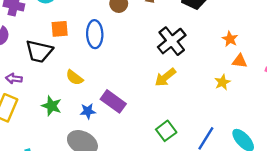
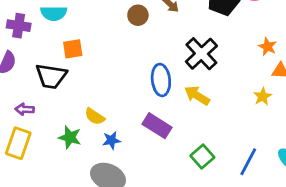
blue ellipse: (95, 34) -> (161, 80), moved
yellow arrow: (165, 77) -> (197, 95), turned 75
yellow semicircle: (74, 78) -> (95, 116), moved
purple rectangle: (113, 101) -> (157, 126), moved

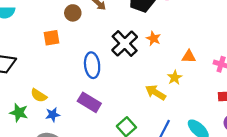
orange star: (268, 47) -> (153, 38), moved
orange square: (73, 49) -> (51, 38), moved
yellow arrow: (197, 95) -> (156, 92), moved

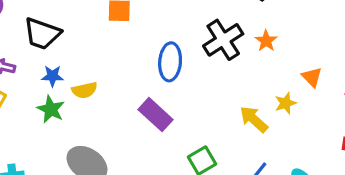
orange triangle: (189, 57) -> (312, 77), turned 32
yellow semicircle: (39, 95) -> (85, 90), turned -56
blue star: (53, 115) -> (52, 76), moved

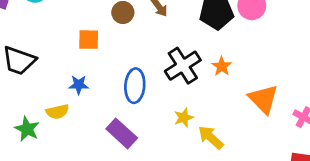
blue star: (52, 76) -> (79, 85), moved
orange triangle: (312, 77) -> (263, 99), size x1.6
yellow star: (286, 103) -> (184, 118), moved

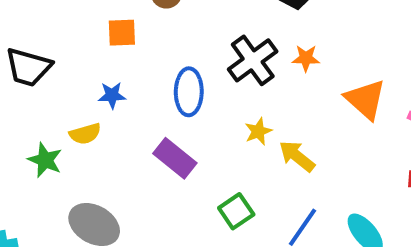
orange star: (222, 66) -> (306, 58), turned -30

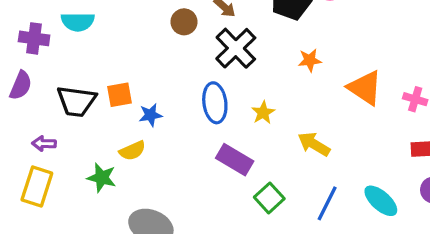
orange square: (122, 33) -> (120, 95), moved
black cross: (253, 60) -> (236, 48), moved
yellow star: (258, 131) -> (263, 113), moved
purple rectangle: (175, 158) -> (235, 160), moved

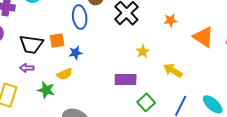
blue ellipse: (215, 103) -> (80, 17), moved
purple arrow: (44, 144) -> (27, 68), moved
purple rectangle: (235, 160) -> (126, 80), turned -30

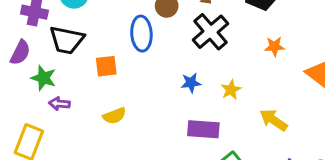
black trapezoid: (31, 44) -> (67, 40), moved
blue star: (75, 53) -> (191, 83), moved
green star: (46, 90) -> (43, 78), moved

